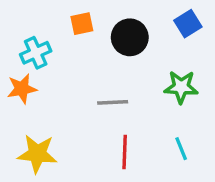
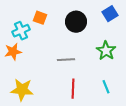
orange square: (82, 24) -> (40, 18), moved, turned 32
green star: (181, 87) -> (106, 51), turned 30

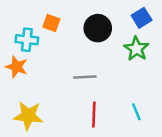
cyan cross: (21, 31) -> (27, 40), turned 30
green star: (106, 51) -> (136, 49), moved
orange star: (13, 52) -> (17, 67), turned 30

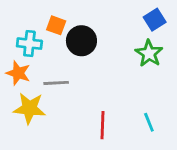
black circle: (98, 28) -> (81, 41), moved
gray line: (85, 77) -> (56, 83), moved
yellow star: (28, 116) -> (29, 108), moved

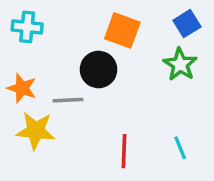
orange square: (56, 25) -> (122, 30), moved, size x1.5
black circle: (81, 41) -> (98, 69), moved
cyan cross: (29, 44) -> (27, 27), moved

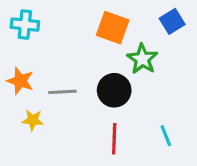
green star: (180, 64) -> (142, 59), moved
black circle: (98, 69) -> (114, 90), moved
yellow star: (36, 131) -> (33, 120), size x0.6

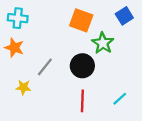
orange star: (20, 81) -> (14, 48), moved
gray line: (62, 92) -> (45, 67), turned -48
cyan line: (166, 136) -> (120, 99), turned 70

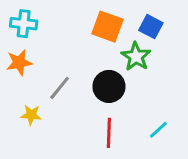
blue square: (124, 16) -> (151, 27), moved, turned -30
orange star: (14, 48) -> (19, 63), turned -30

